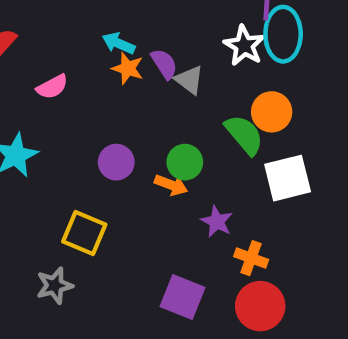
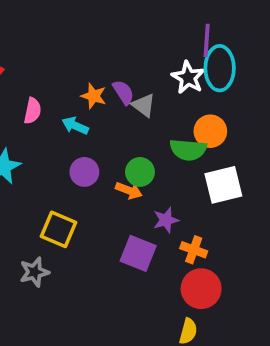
cyan arrow: (119, 43) -> (75, 126), moved
pink semicircle: (52, 87) -> (33, 111), turned -50
green semicircle: (244, 135) -> (188, 150), turned 135
purple star: (217, 222) -> (166, 220), turned 30
purple square: (183, 297) -> (138, 253), moved

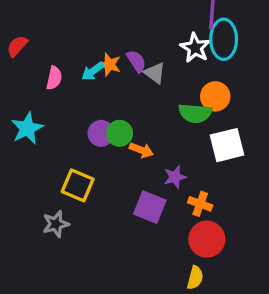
cyan arrow: (75, 126) -> (93, 71), moved, turned -60
green circle: (140, 172) -> (120, 133), moved

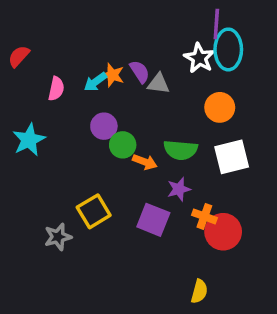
gray triangle: (155, 73) -> (158, 84), turned -30
green semicircle: (195, 113) -> (181, 150), moved
purple circle: (101, 133) -> (104, 126), moved
yellow square: (78, 185) -> (94, 211), moved, turned 36
red circle: (207, 239) -> (223, 232), moved

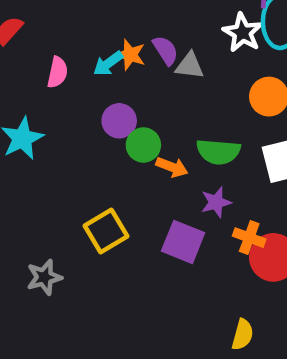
gray star: (58, 237) -> (44, 277), moved

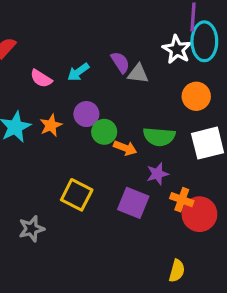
orange star: (130, 55) -> (51, 125), moved, turned 30
pink semicircle: (57, 72) -> (41, 78), turned 110
yellow square: (106, 231) -> (77, 195), turned -32

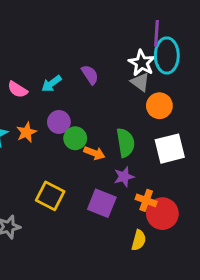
gray triangle: (138, 74) -> (140, 82), moved, turned 30
green semicircle: (159, 137) -> (125, 143), turned -104
yellow semicircle: (177, 271) -> (139, 240), moved

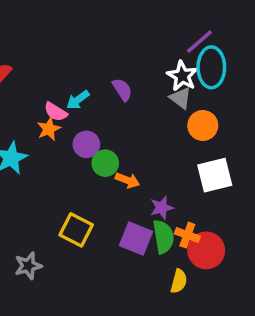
purple line: (156, 33) -> (199, 42), turned 45
pink semicircle: (18, 89) -> (56, 112), moved
orange star: (26, 132) -> (49, 129), moved
green semicircle: (125, 143) -> (163, 237), moved

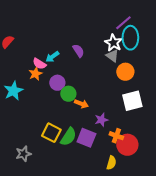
green semicircle: (163, 237) -> (68, 137), moved, turned 42

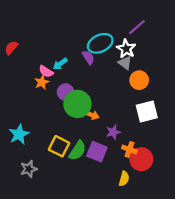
cyan ellipse: (130, 38) -> (100, 43), moved, turned 65
cyan star: (13, 91) -> (19, 134), moved
green circle: (68, 94) -> (77, 104), size x1.6

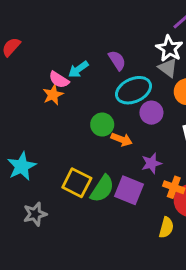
cyan ellipse: (100, 43) -> (134, 90), moved
purple circle: (66, 92) -> (151, 113), moved
green circle: (77, 104) -> (102, 125), size x0.6

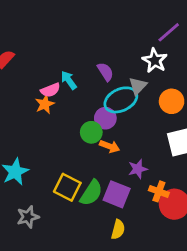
gray triangle: (168, 68) -> (138, 86), moved, turned 36
cyan arrow: (78, 69) -> (69, 80), turned 90
pink semicircle: (59, 80) -> (50, 90), turned -54
purple circle: (151, 113) -> (105, 118), moved
yellow semicircle: (166, 227) -> (118, 230), moved

